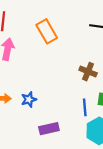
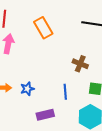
blue line: (85, 107) -> (65, 92), moved

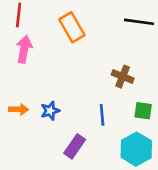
purple rectangle: (45, 115) -> (75, 146), turned -42

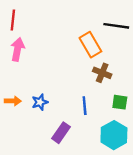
orange rectangle: (72, 27) -> (90, 45), moved

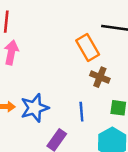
blue star: (40, 102) -> (35, 108), size x1.6

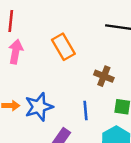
orange rectangle: (88, 47) -> (63, 47), moved

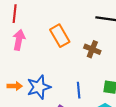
brown cross: (104, 76) -> (92, 49), moved

